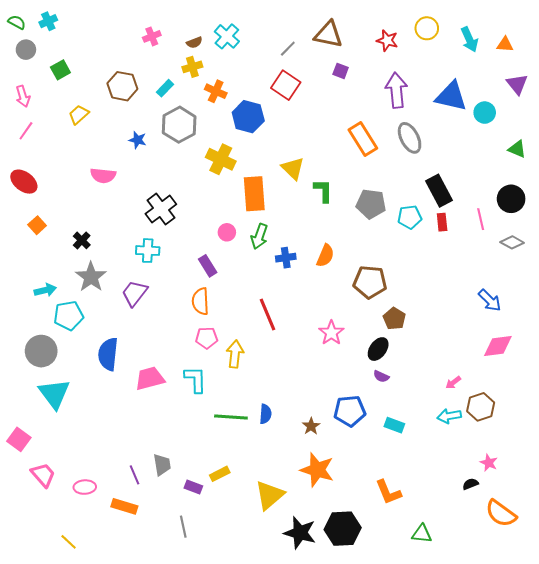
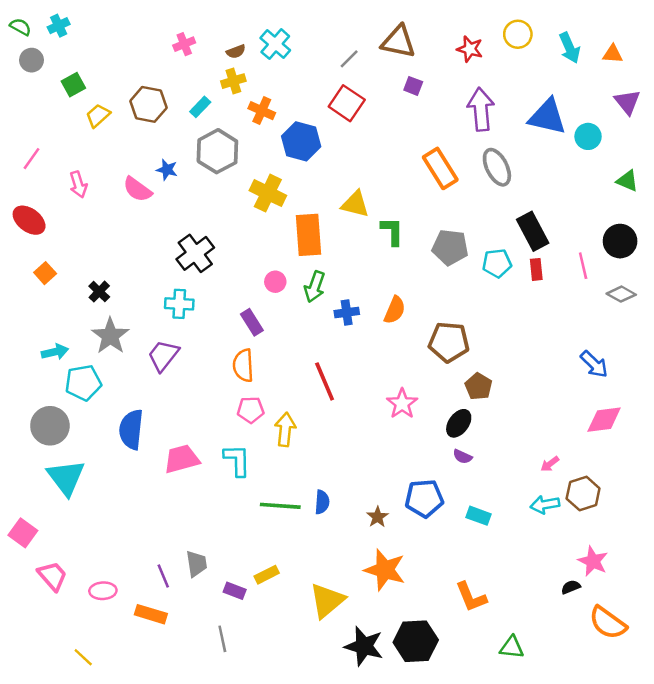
pink arrow: (23, 96) -> (78, 184), moved
yellow trapezoid: (79, 115) -> (98, 115), moved
yellow triangle: (293, 168) -> (355, 204), turned -30
pink semicircle: (103, 175) -> (137, 189), moved, turned 30
pink star: (489, 463) -> (593, 561), size x1.4

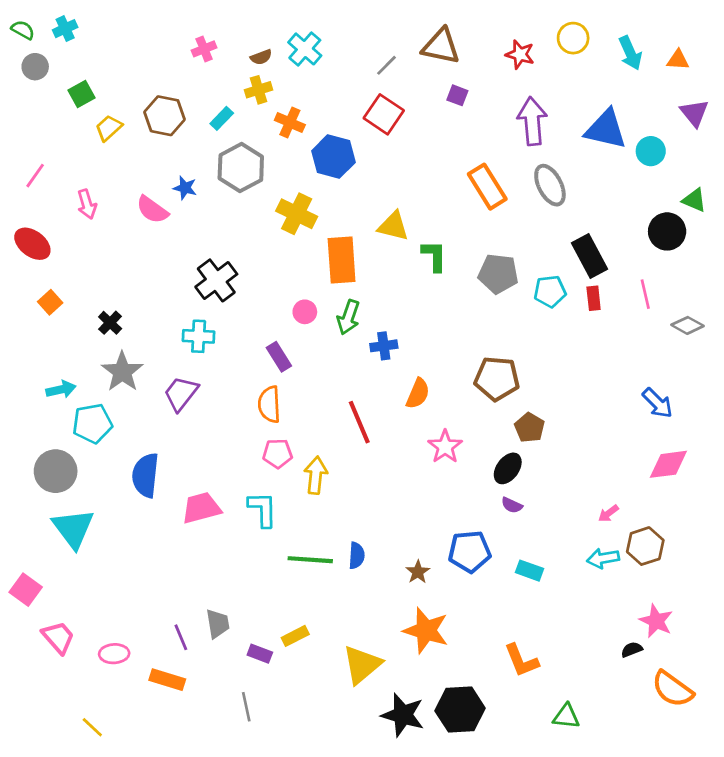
black circle: (620, 241) -> (667, 231), moved
orange semicircle: (395, 310) -> (418, 394), moved

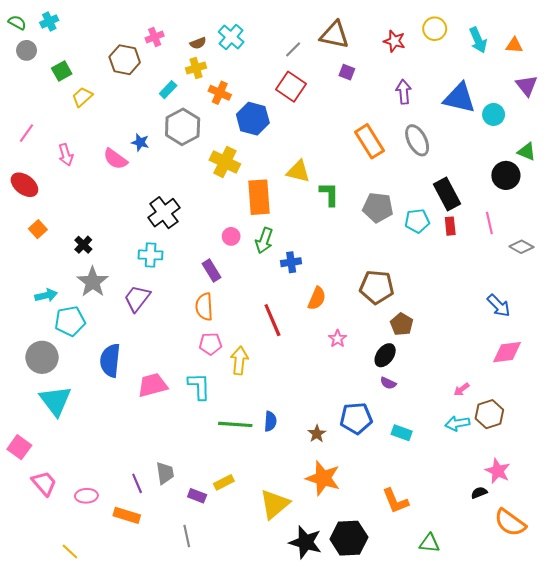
brown hexagon: (165, 116) -> (125, 60), moved
purple arrow: (532, 121) -> (404, 92), size x0.7
pink star: (445, 447) -> (338, 339), size x0.7

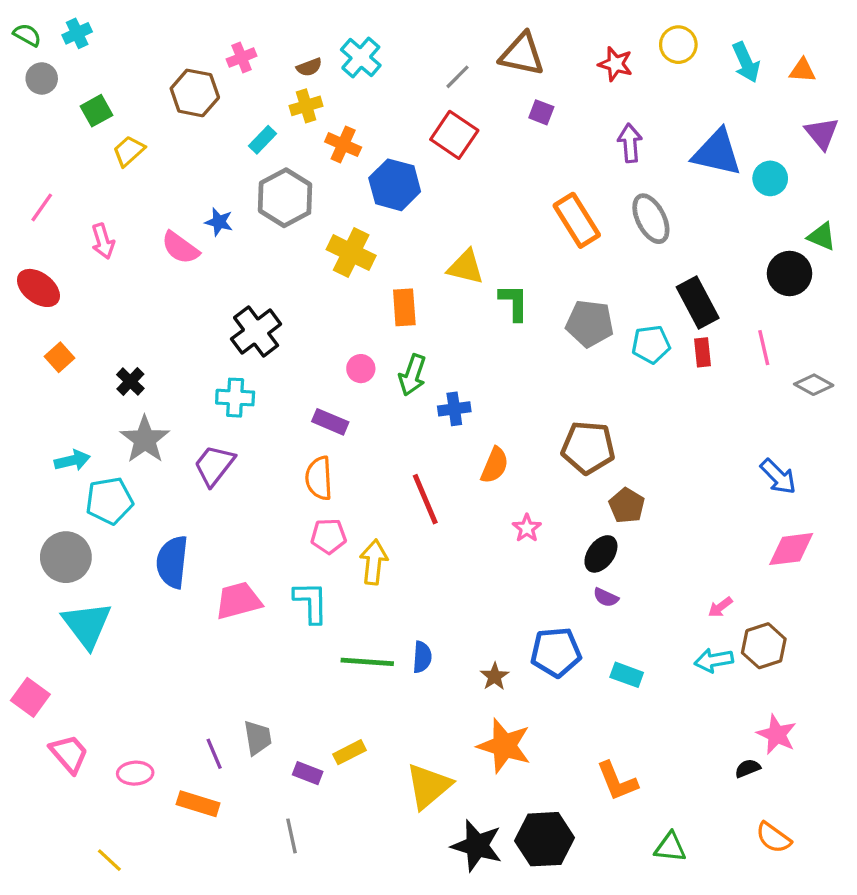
orange rectangle: (259, 197) -> (404, 307), size x0.7
purple rectangle: (211, 270) -> (330, 422), turned -35
orange semicircle: (510, 523) -> (773, 838), moved, size x0.7

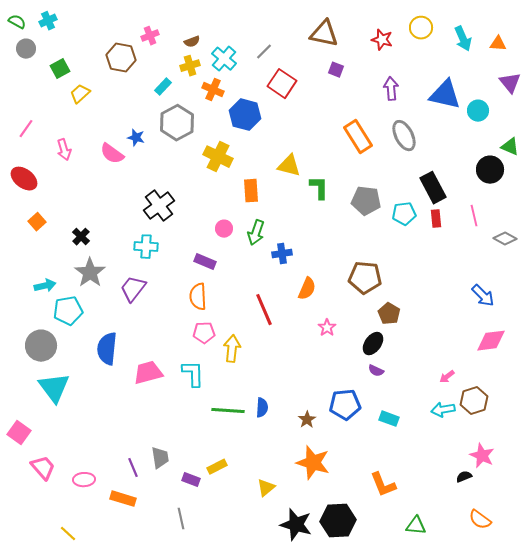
cyan cross: (361, 58) -> (224, 59), moved
gray line: (458, 77) -> (264, 52), moved
yellow triangle: (428, 786) -> (266, 488), size x0.6

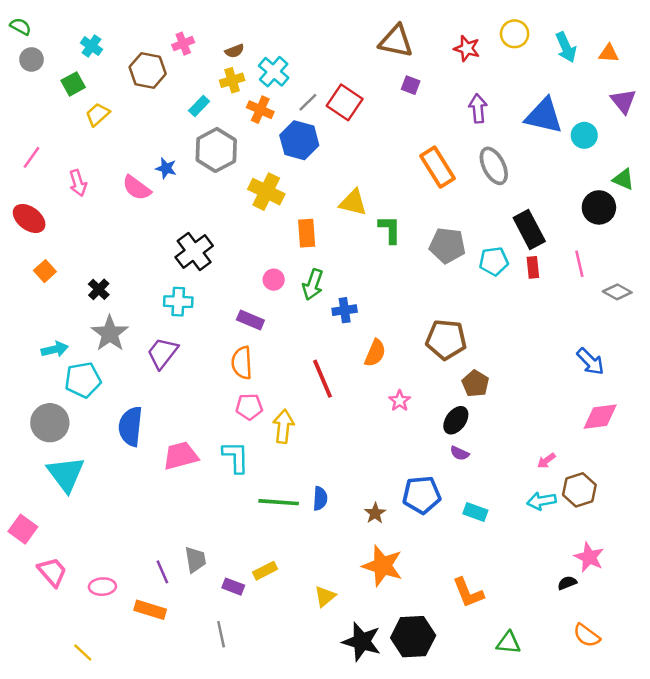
cyan cross: (48, 21) -> (91, 46), moved, turned -30
gray line: (264, 52) -> (308, 102), moved

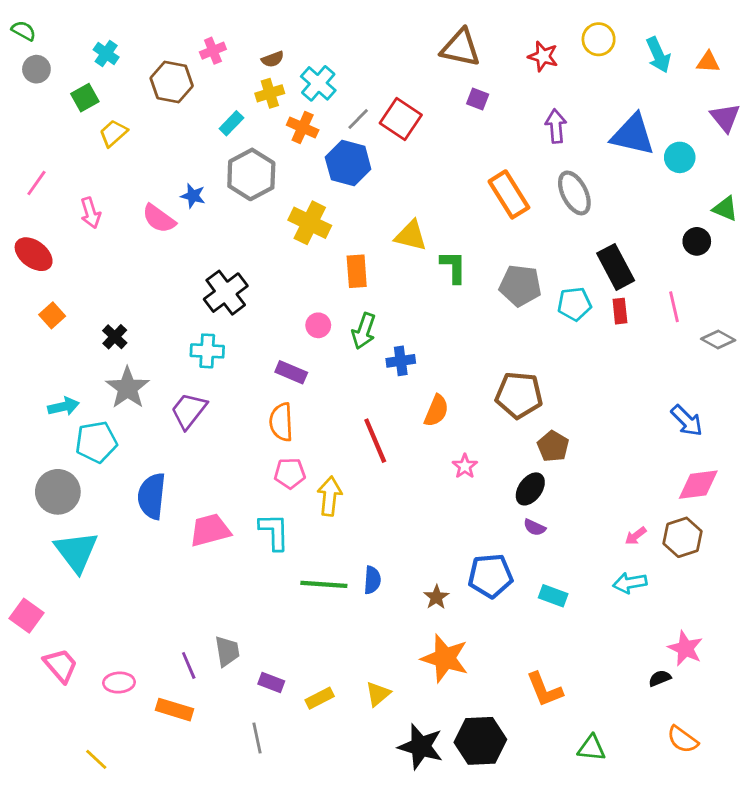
black circle: (599, 207) -> (697, 241), size x0.7
brown hexagon: (579, 490) -> (683, 537), moved
yellow rectangle: (265, 571) -> (320, 698), moved

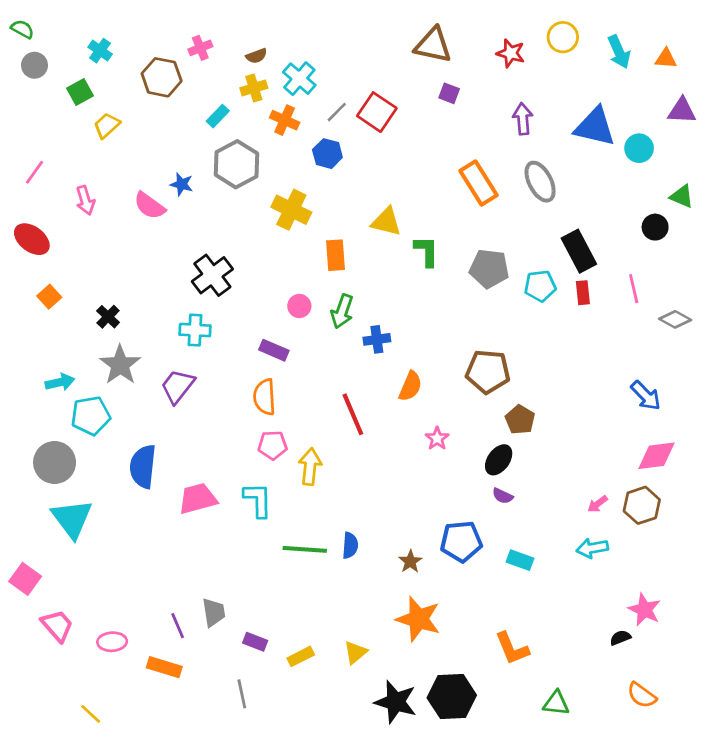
purple triangle: (725, 118) -> (682, 111), turned -48
blue hexagon: (348, 163) -> (327, 154), size x0.7

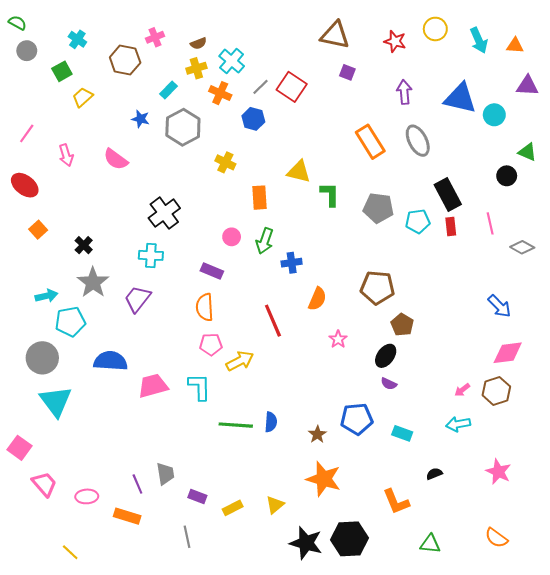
blue star: (182, 184) -> (141, 119), moved
yellow cross: (291, 210) -> (225, 162), size x0.7
blue semicircle: (143, 467) -> (111, 361), turned 88
yellow arrow: (310, 467) -> (240, 361), turned 56
black semicircle: (620, 638) -> (434, 474), moved

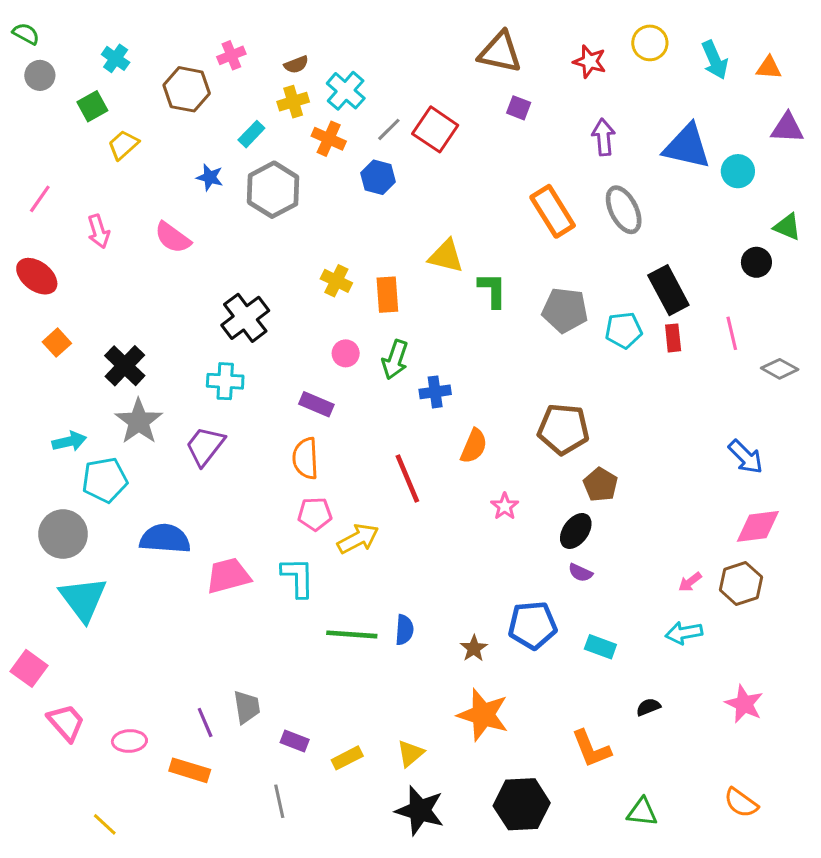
yellow cross: (225, 162) -> (336, 281), moved
black cross: (84, 245) -> (125, 366), size x1.5
black star: (306, 543) -> (420, 810), moved

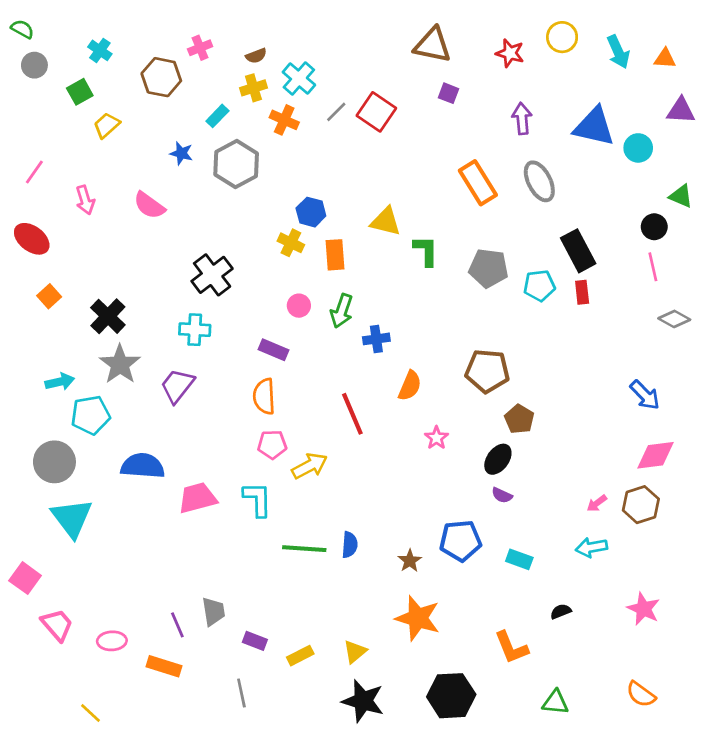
blue hexagon: (378, 177) -> (311, 212), moved
pink line: (732, 333) -> (653, 267), moved

